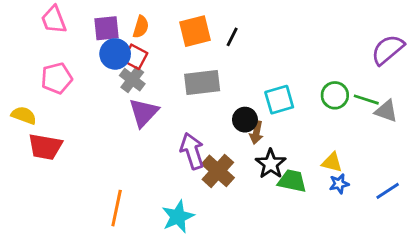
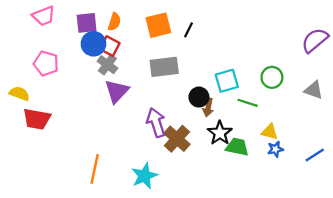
pink trapezoid: (54, 20) -> (44, 16), turned -90
pink pentagon: (57, 78) -> (46, 63), turned 30
green line: (366, 100) -> (248, 103), moved

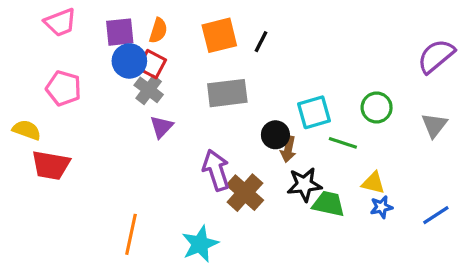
gray triangle: (314, 90) -> (434, 125), turned 48
purple triangle: (117, 91) -> (161, 127), size x0.7
black star: (220, 133) -> (304, 185), turned 30

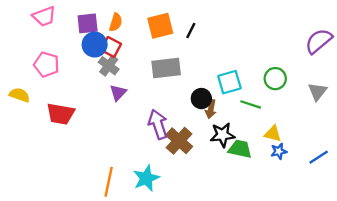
red trapezoid: (51, 165) -> (61, 114), moved
orange line: (131, 234) -> (109, 182), moved

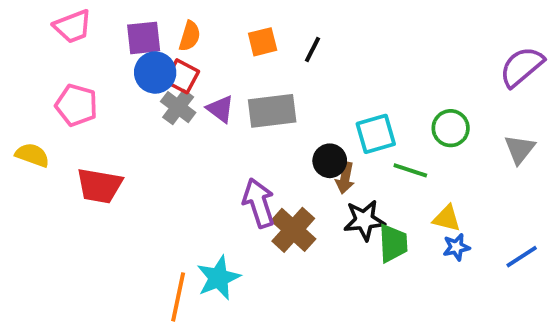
orange square: (160, 26) -> (263, 42), size x0.7
purple triangle: (118, 93) -> (220, 109), moved, turned -36
green trapezoid: (240, 149) -> (393, 243), turned 75
cyan star: (146, 178) -> (218, 278), moved

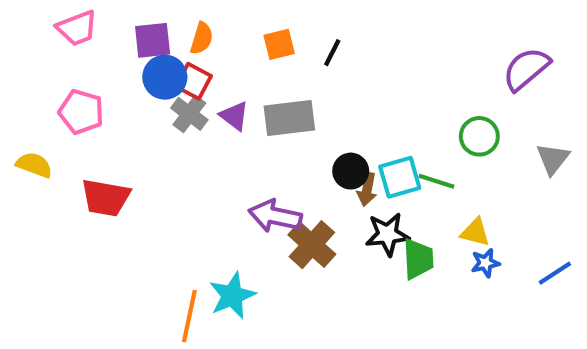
purple semicircle: (522, 67) -> (526, 69), moved
cyan square: (376, 134) -> (400, 177), moved
purple arrow: (259, 203) -> (275, 216), turned -60

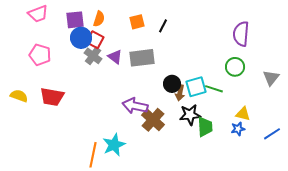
purple semicircle: (526, 69) -> (241, 34), moved, turned -45
yellow semicircle: (34, 165) -> (19, 96), moved
yellow triangle: (475, 232) -> (243, 114), moved

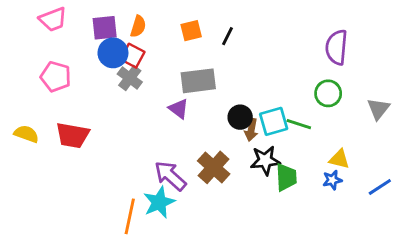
purple triangle: (115, 57) -> (179, 109), moved
purple arrow: (135, 106) -> (170, 176), moved, turned 30

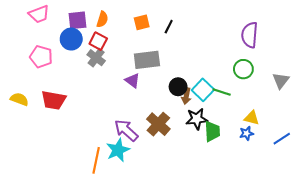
blue circle: (113, 53) -> (71, 39), moved
cyan square: (274, 121) -> (203, 90), turned -30

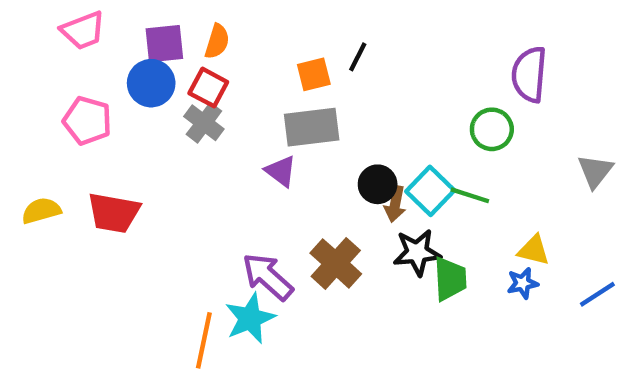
orange square: (142, 22) -> (314, 74), moved
green circle: (243, 69) -> (492, 129), moved
yellow semicircle: (19, 99) -> (41, 211), turned -36

